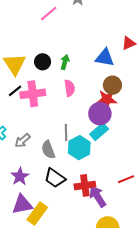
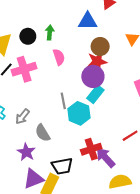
gray semicircle: (48, 150) -> (43, 133), moved
black trapezoid: (55, 178) -> (62, 166), moved, turned -35

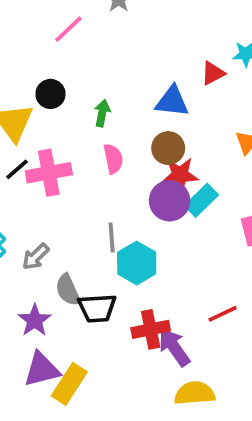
black circle: (28, 36) -> (51, 94), moved
brown circle: (100, 46) -> (168, 148), moved
cyan rectangle: (95, 94) -> (201, 200), moved
black trapezoid: (62, 166) -> (97, 308), moved

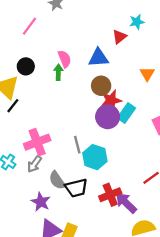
pink semicircle: (113, 159) -> (65, 59), moved
black line: (17, 169) -> (13, 106), moved
pink cross: (49, 173) -> (37, 142), moved

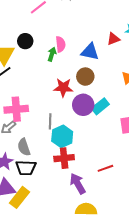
red star: (111, 100) -> (63, 88), moved
black trapezoid: (76, 188) -> (26, 168), moved
red cross: (110, 195) -> (64, 158), moved

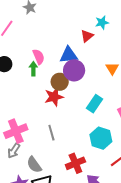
brown circle: (85, 77) -> (60, 82), moved
purple circle: (83, 105) -> (74, 70), moved
cyan hexagon: (62, 136) -> (101, 138), moved

